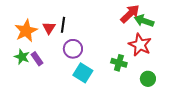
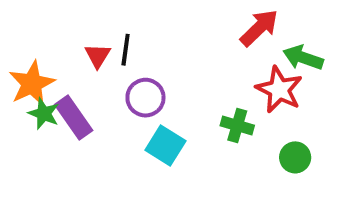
green arrow: (144, 21) -> (303, 58), moved
orange star: (26, 31) -> (32, 84), moved
purple rectangle: (37, 59) -> (74, 118), size x1.5

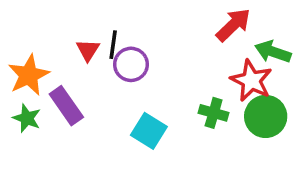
purple circle: (145, 98) -> (131, 64), moved
green star: (44, 114) -> (27, 118), moved
green circle: (295, 157) -> (266, 116), moved, size x1.5

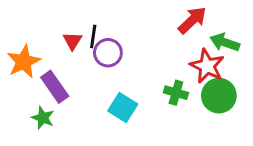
green star: (27, 118) -> (43, 118), moved

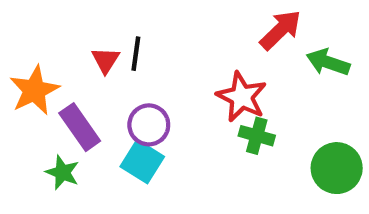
purple circle: (108, 53) -> (149, 125), moved
red star: (207, 66) -> (242, 97), moved
green circle: (219, 96) -> (337, 168), moved
cyan square: (123, 107) -> (142, 162), moved

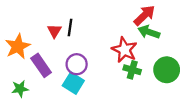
green arrow: (328, 62) -> (149, 32), moved
green circle: (337, 168) -> (167, 70), moved
green star: (62, 172) -> (20, 89), moved, turned -30

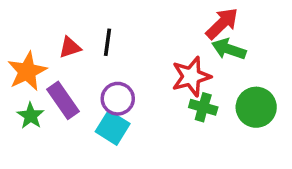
red triangle: (54, 31) -> (70, 47), moved, turned 40
red star: (124, 50) -> (191, 76), turned 30
green star: (20, 89) -> (31, 116), moved, turned -30

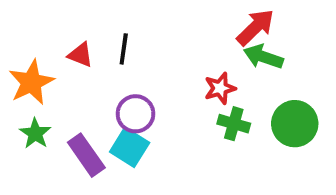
red triangle: (70, 47) -> (80, 55), turned 40
red star: (191, 76) -> (220, 88), size x0.7
purple rectangle: (63, 100) -> (86, 155), moved

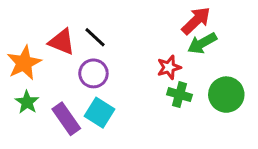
black line: (124, 49) -> (95, 37), turned -55
red triangle: (80, 55) -> (62, 42), size x1.4
green arrow: (263, 57) -> (202, 43), turned -48
purple circle: (135, 114) -> (93, 73), moved

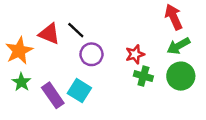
red arrow: (196, 21) -> (174, 17), moved, turned -70
green arrow: (202, 43) -> (178, 46), moved
purple circle: (93, 73) -> (91, 54), moved

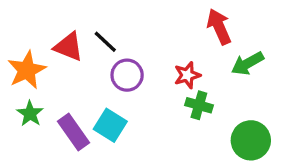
red arrow: (174, 17) -> (219, 27), moved
green circle: (181, 76) -> (251, 140), moved

